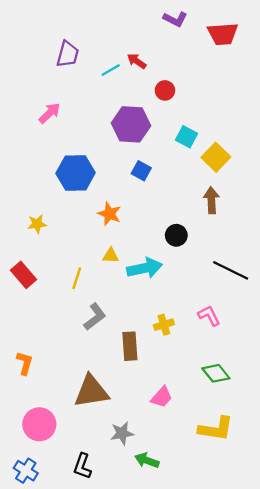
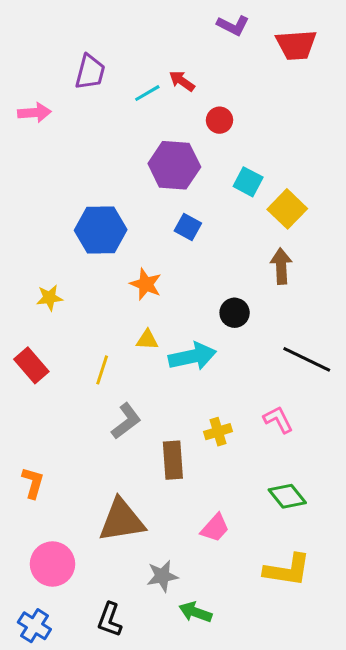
pink arrow: (50, 113) -> (34, 113), moved, turned 40

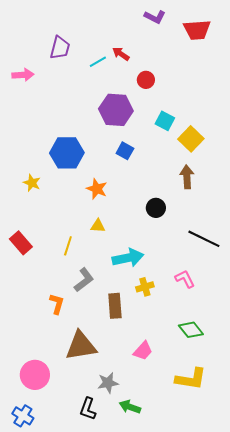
yellow star: (49, 298) -> (32, 183), moved, turned 30
cyan arrow: (192, 356) -> (128, 258), moved
orange L-shape: (33, 483) -> (57, 304), moved
black L-shape: (110, 620) -> (88, 409), moved

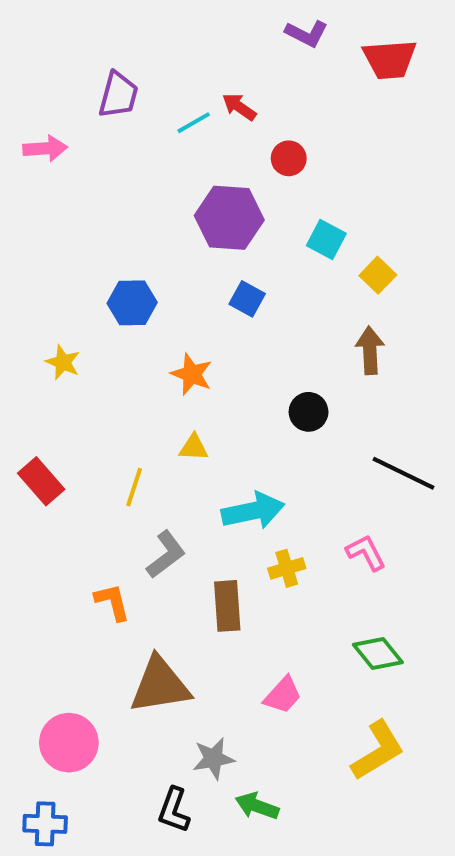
yellow square: (191, 139) -> (378, 275), size x0.7
blue hexagon: (67, 153) -> (132, 303), size x0.7
orange L-shape: (57, 304) -> (112, 602), turned -30
yellow L-shape: (191, 379) -> (378, 751), turned -40
blue cross: (23, 416) -> (45, 824), turned -30

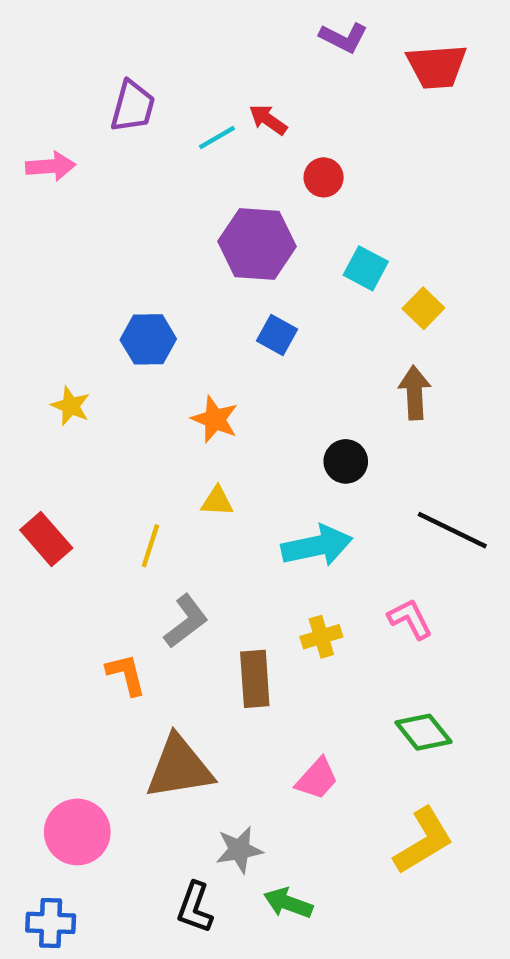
cyan arrow: (253, 511) -> (317, 546), moved

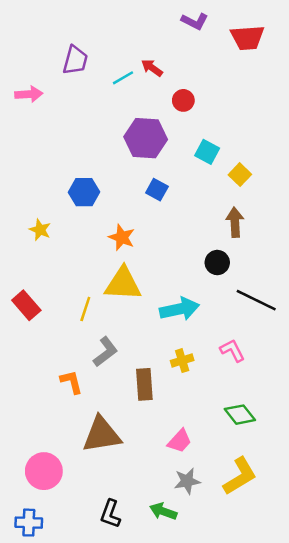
black circle: (346, 461) -> (217, 263), moved
yellow triangle: (217, 501) -> (123, 284), size x2.0
gray star: (239, 850) -> (187, 481), moved

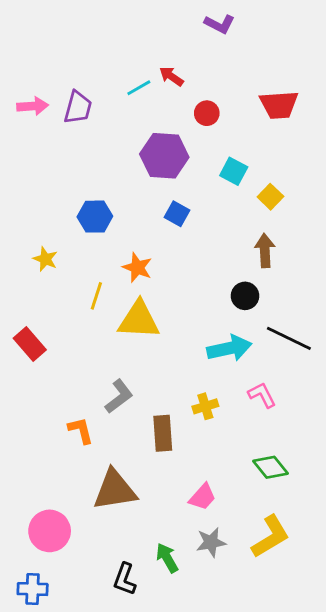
red trapezoid: (247, 38) -> (279, 105), moved
purple trapezoid: (75, 60) -> (78, 108), moved
yellow line: (85, 309) -> (96, 296), moved
cyan arrow: (180, 309) -> (229, 348), moved
green arrow: (163, 511) -> (167, 558), moved, turned 40

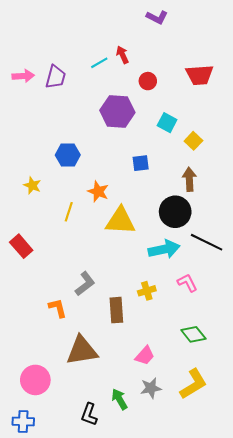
red arrow: (171, 76) -> (122, 55), turned 30
blue square: (177, 214) -> (141, 163), moved, turned -36
black circle: (245, 296) -> (175, 212), size x1.6
yellow triangle: (139, 320) -> (120, 221), moved

